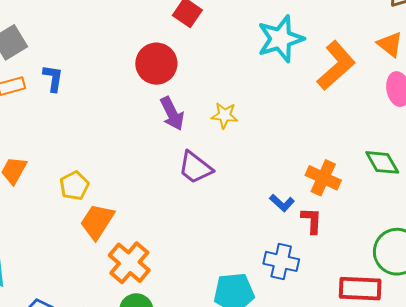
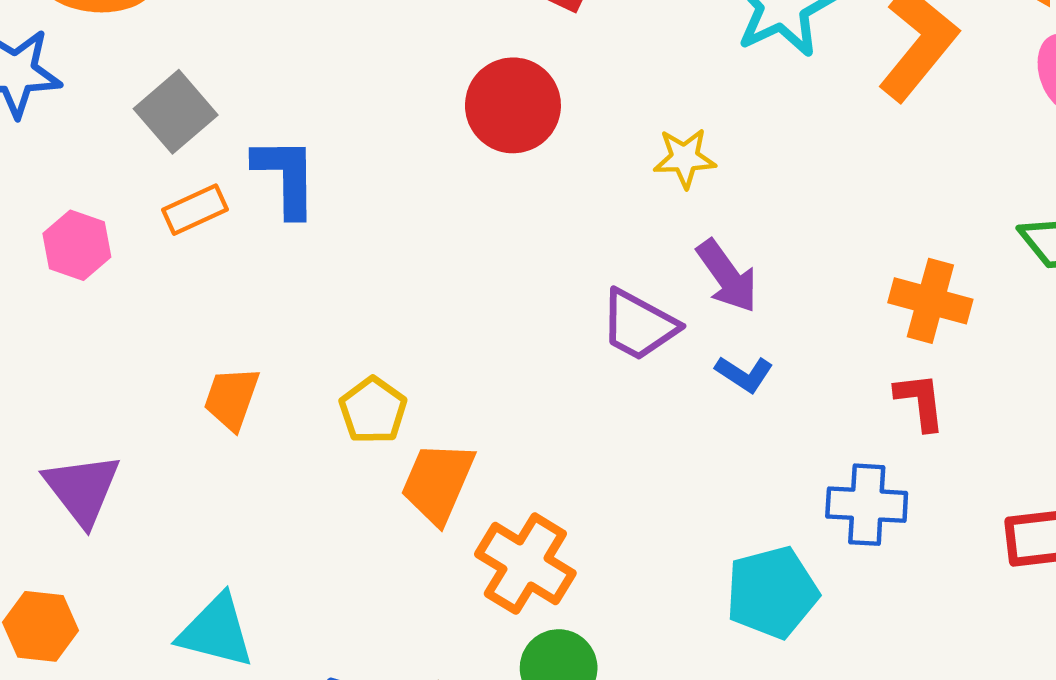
blue L-shape: (53, 78) -> (286, 177), size x1.4
purple arrow: (172, 113) -> (727, 276), moved
yellow star: (224, 115) -> (685, 158), moved
blue L-shape: (282, 203) -> (744, 374), moved

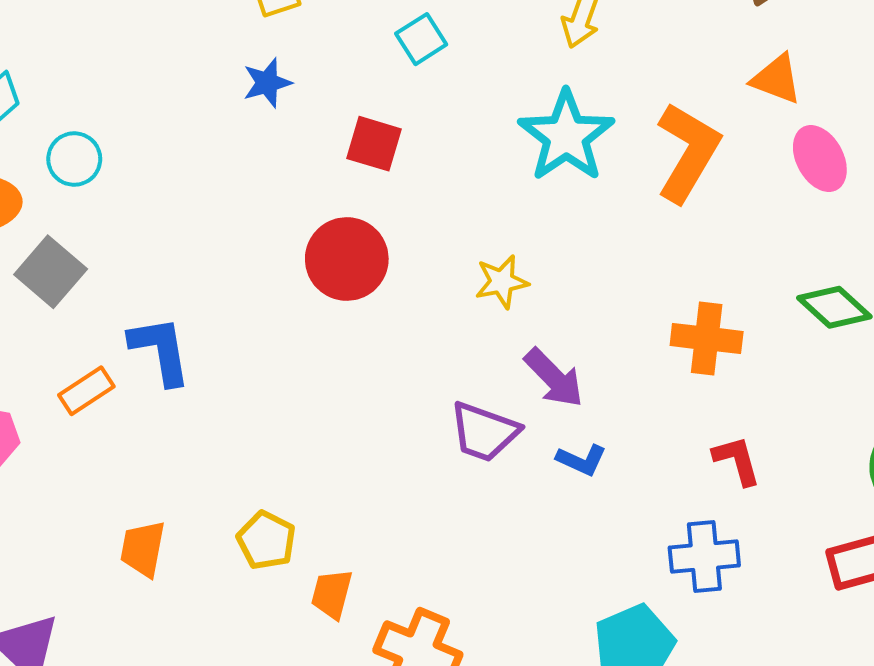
gray square: (176, 112) -> (51, 272), moved
orange cross: (930, 301) -> (707, 338), moved
orange trapezoid: (438, 483) -> (332, 594), size x0.7

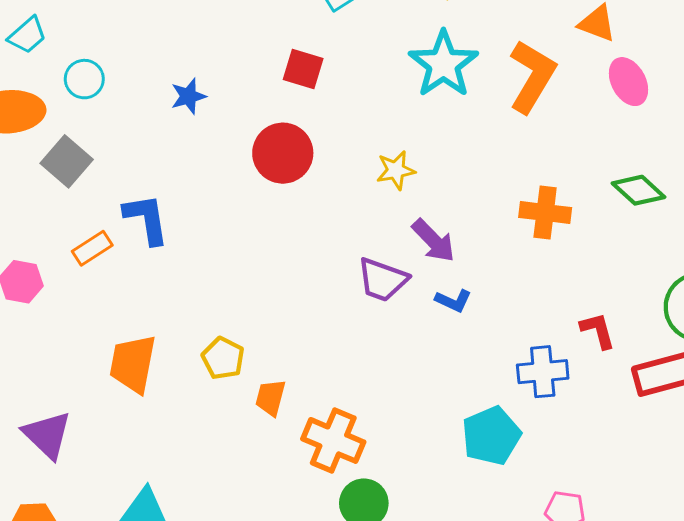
blue star: (267, 83) -> (188, 96), moved
red L-shape: (737, 460) -> (598, 330), moved
orange trapezoid: (143, 549) -> (133, 364), size x1.4

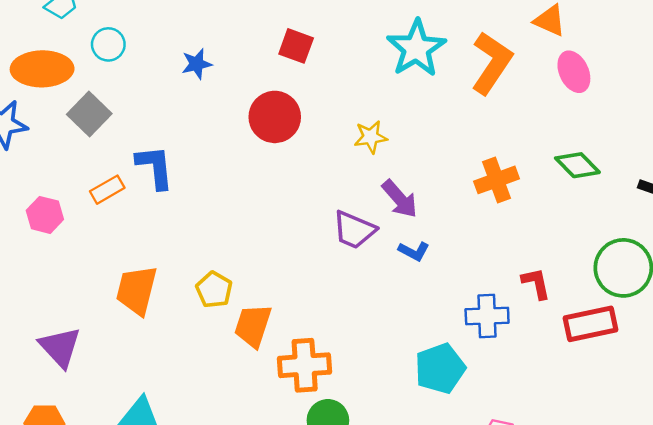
orange cross: (545, 213) -> (496, 180), turned -30
orange trapezoid: (271, 398) -> (253, 326), size x1.4
orange cross: (333, 440) -> (305, 365), turned -30

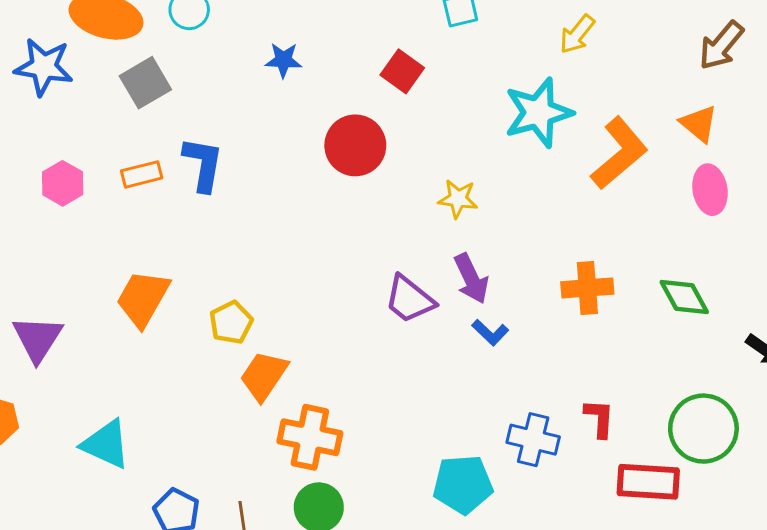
blue L-shape: (414, 251) -> (490, 332), moved

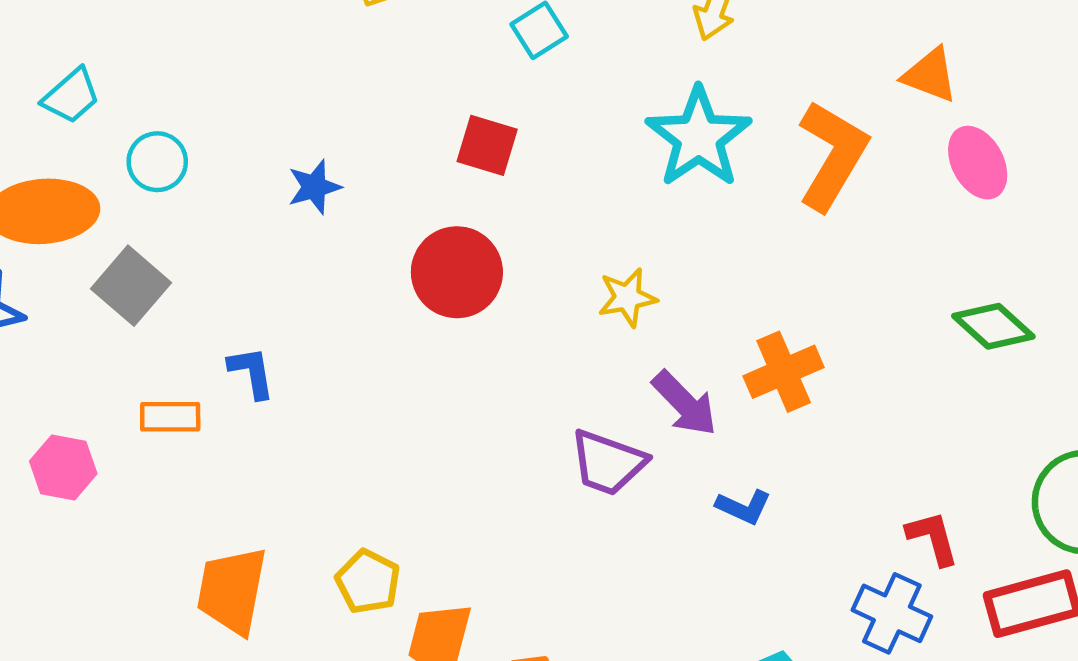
blue L-shape: (203, 164) -> (252, 372), size x0.7
orange rectangle: (142, 174) -> (170, 417), turned 33
orange cross: (587, 288) -> (784, 372), moved
blue L-shape: (490, 332) -> (744, 507), moved
blue cross: (533, 440) -> (892, 613), moved, turned 30

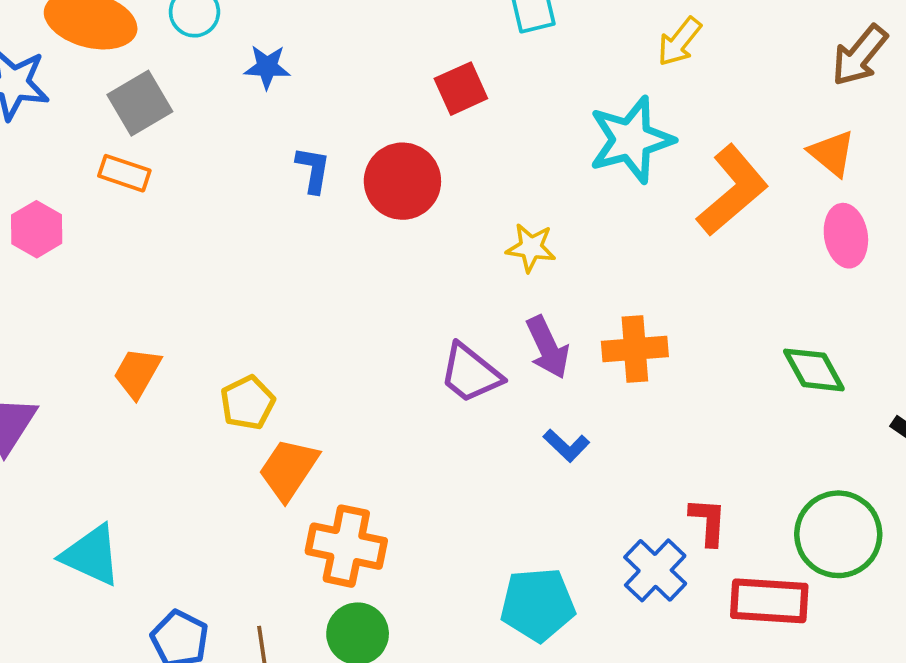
red square: (487, 145) -> (461, 89), turned 30
blue star: (314, 187) -> (267, 67), moved
blue L-shape: (252, 372) -> (313, 170), moved
orange rectangle: (170, 417) -> (124, 173), moved
orange trapezoid: (232, 591) -> (137, 373), size x0.7

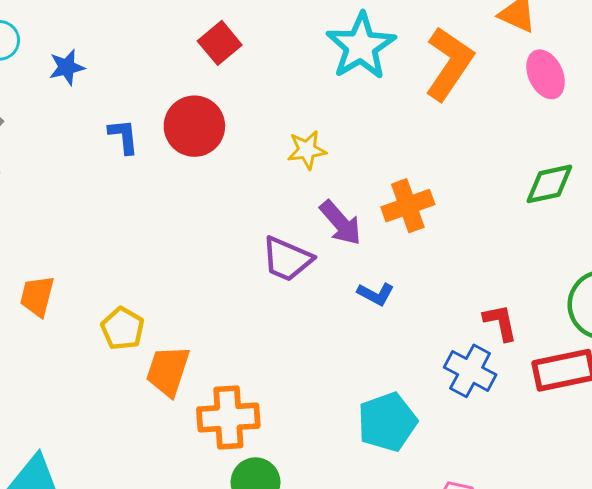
green diamond: (814, 370) -> (549, 184), turned -58
orange trapezoid: (137, 373) -> (37, 296), moved

